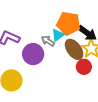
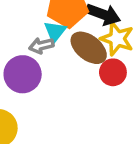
gray arrow: (48, 41) -> (41, 46), turned -32

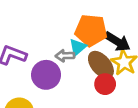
red circle: (113, 72) -> (105, 84), moved

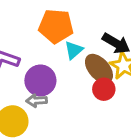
orange pentagon: (91, 30) -> (56, 26), moved
gray arrow: (65, 56) -> (37, 101), moved

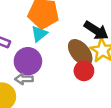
cyan triangle: (74, 50) -> (39, 34), moved

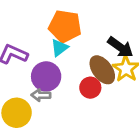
red circle: (84, 71) -> (90, 88), moved

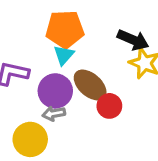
brown ellipse: (102, 70) -> (90, 85), moved
red circle: (90, 88) -> (109, 106), moved

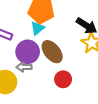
red circle: (109, 106) -> (63, 79), moved

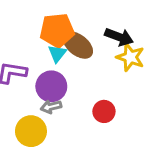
brown ellipse: (52, 52) -> (78, 45), moved

